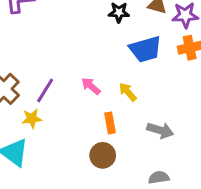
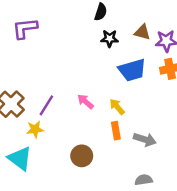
orange rectangle: (110, 123) -> (116, 131), moved
brown circle: (103, 155) -> (82, 156), moved

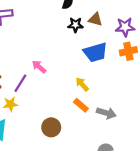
brown triangle: (142, 32) -> (95, 19), moved
pink arrow: (86, 102) -> (39, 67), moved
orange rectangle: (116, 131) -> (81, 105), turned -40

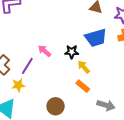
black star: (75, 25) -> (72, 52), moved
gray arrow: (106, 113) -> (106, 105), moved

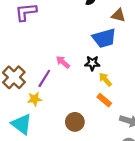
blue trapezoid: (96, 38) -> (104, 38), moved

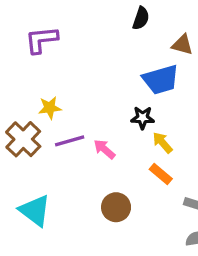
pink arrow: (63, 62) -> (104, 149), moved
purple line: (44, 78) -> (70, 141), turned 42
yellow star: (35, 99) -> (50, 108), moved

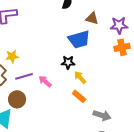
brown circle: (116, 207) -> (17, 99), moved

